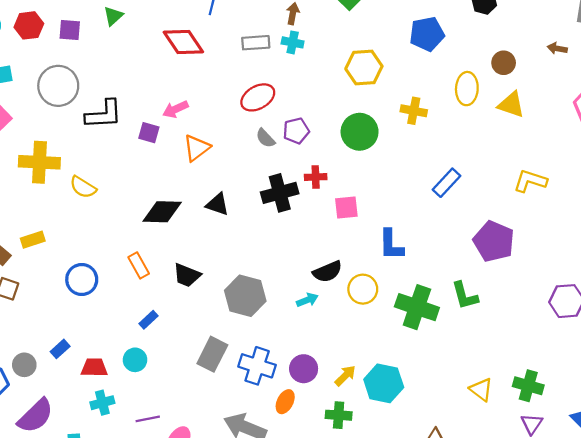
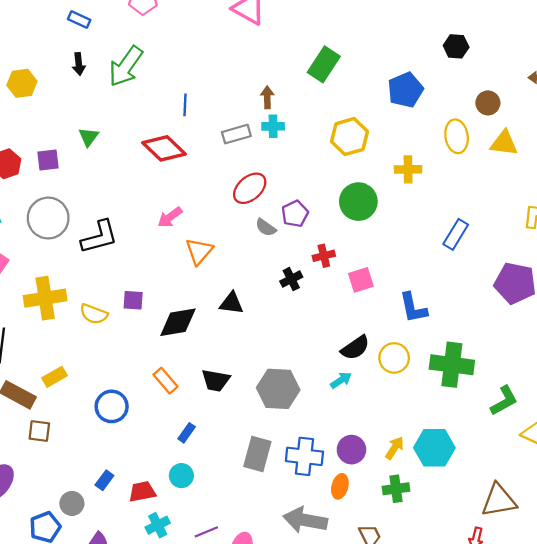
purple square: (149, 133) -> (133, 300), moved
black cross: (280, 193) -> (291, 279), size x0.6
green L-shape: (465, 296) -> (504, 401), moved, turned -92

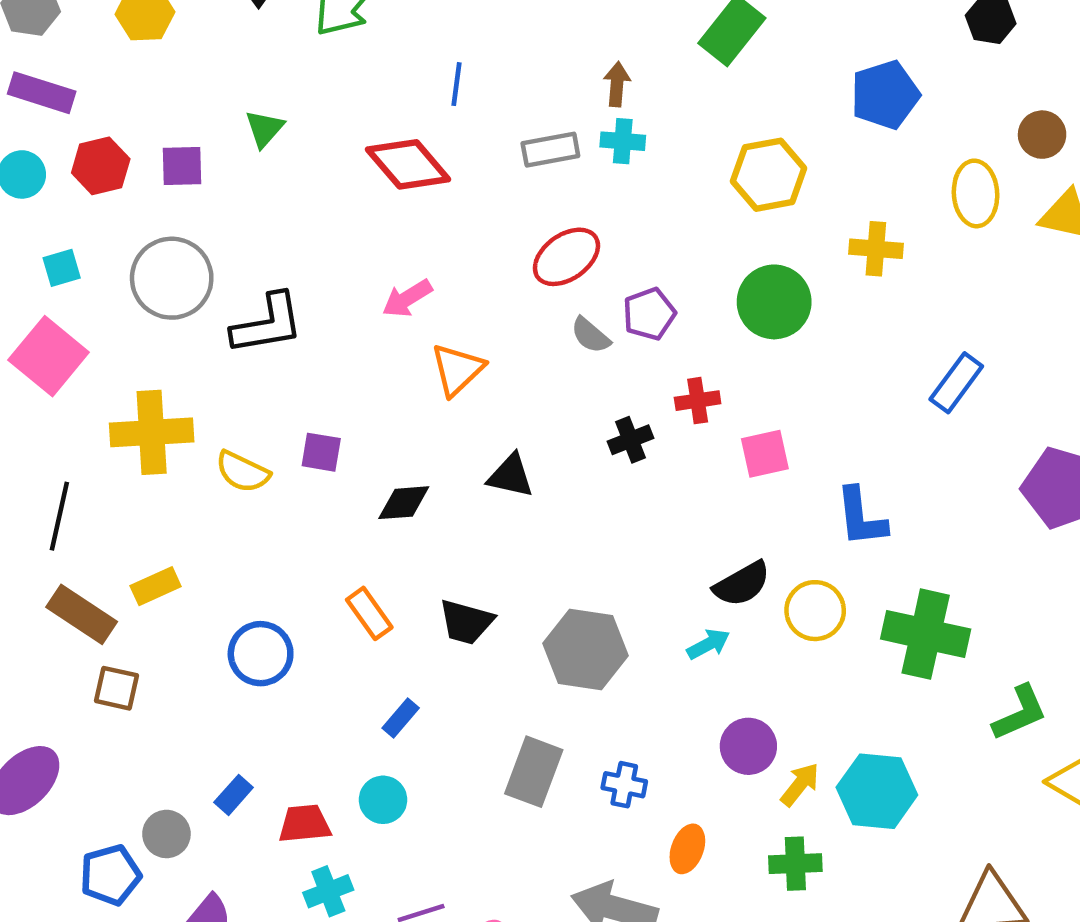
black diamond: (178, 322) -> (404, 503), size x0.7
purple circle: (351, 450) -> (748, 746), moved
blue cross: (304, 456) -> (624, 785), size x0.6

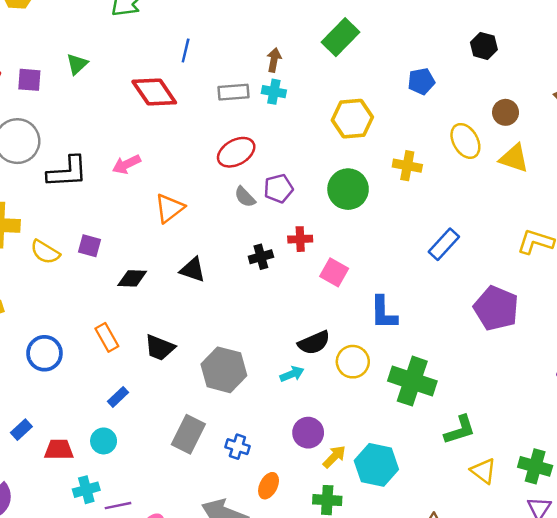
blue pentagon: (885, 95) -> (421, 81), size x0.7
yellow ellipse: (976, 193) -> (465, 141), turned -32
pink arrow: (407, 298) -> (127, 164), moved
pink square: (765, 454) -> (334, 272), turned 36
cyan cross: (328, 891) -> (86, 490), moved

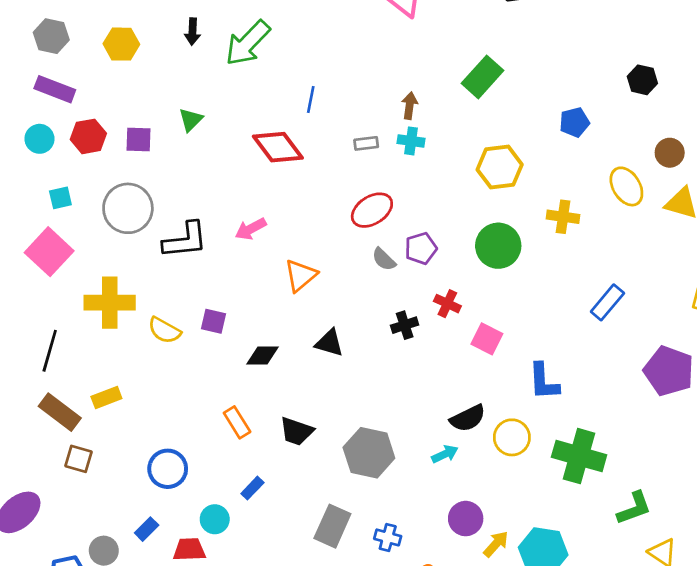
gray rectangle: (234, 92) -> (366, 143), size x0.7
red cross: (300, 239) -> (447, 304), turned 30
blue circle: (44, 353) -> (168, 469), moved
cyan circle: (104, 441) -> (215, 519), moved

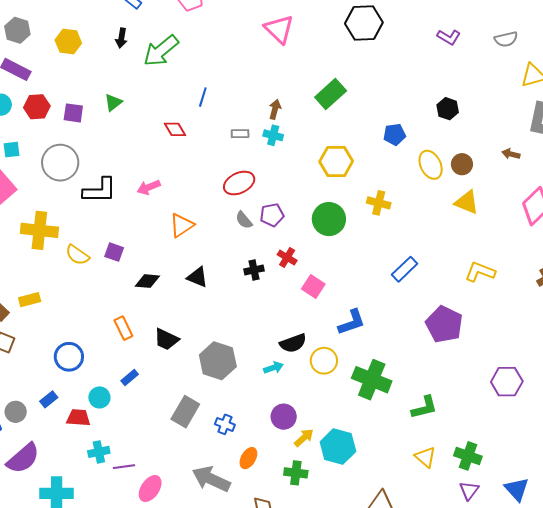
red diamond: (278, 147) -> (175, 129), size x0.6
yellow ellipse: (626, 186) -> (431, 165), moved
blue L-shape: (544, 382) -> (352, 322), turned -112
green L-shape: (634, 508) -> (424, 407), moved

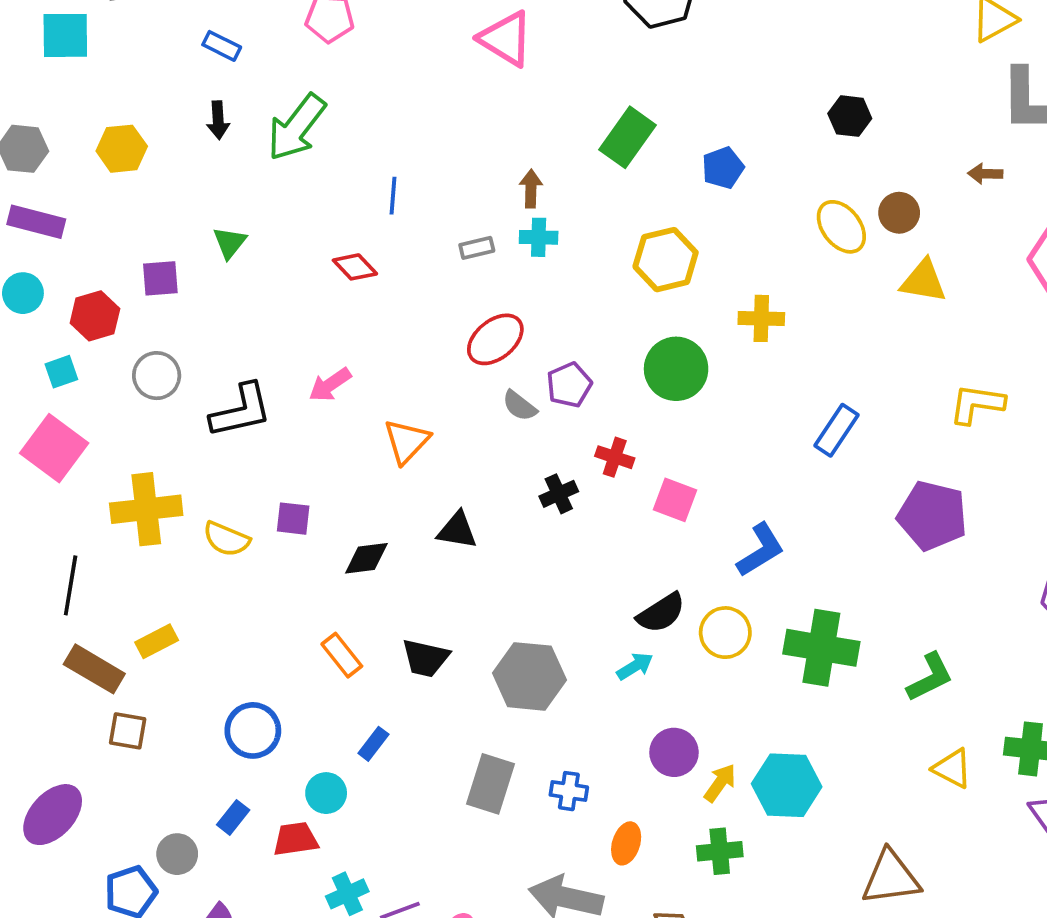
red hexagon: (37, 107) -> (95, 316), moved
blue pentagon: (394, 134) -> (723, 168), moved
gray circle: (60, 163) -> (157, 376), size x0.7

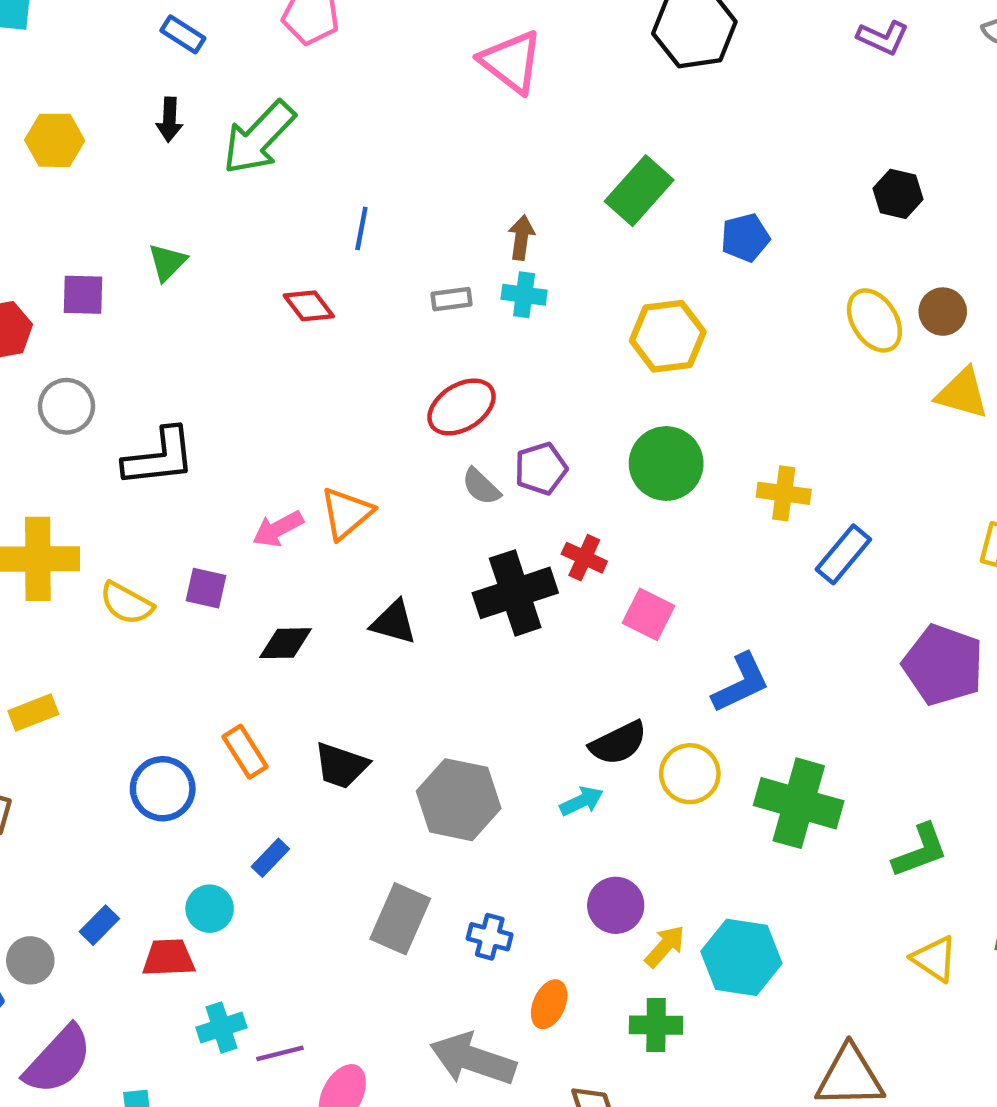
yellow cross: (761, 318) -> (784, 493), moved
pink arrow: (330, 385) -> (278, 529), moved
black cross: (559, 494) -> (515, 593), size x1.8
blue circle: (253, 730) -> (163, 789), moved

